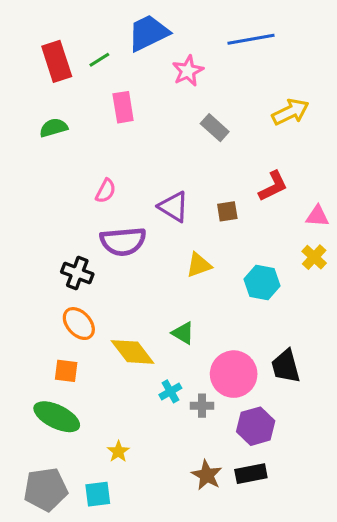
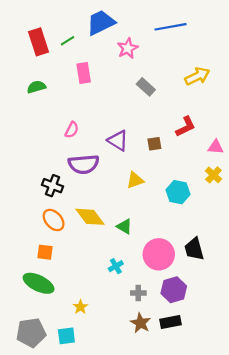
yellow diamond: (133, 352) -> (90, 217), moved
gray cross: (202, 406) -> (138, 293), moved

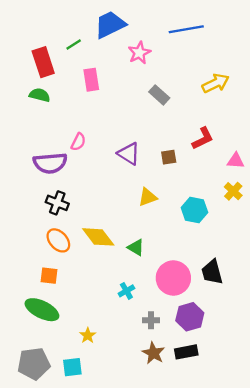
red rectangle: (39, 42) -> (43, 62), moved
green semicircle: (36, 87) -> (40, 95), turned 30
purple semicircle: (84, 164) -> (50, 163), moved

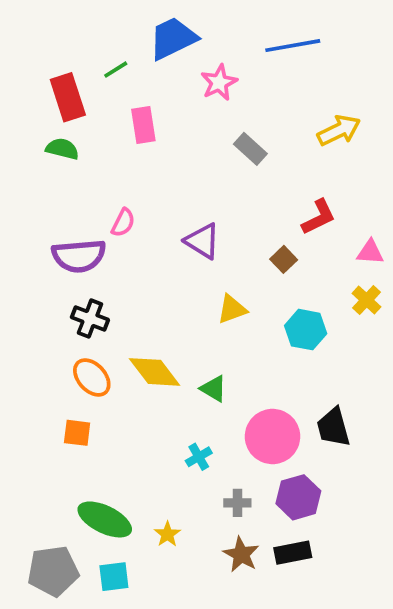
brown square: (169, 157) -> (284, 259), moved, turned -35
green ellipse: (42, 310) -> (105, 519), moved
yellow star: (88, 335) -> (167, 534), moved

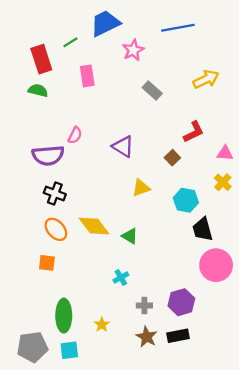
black trapezoid: (333, 427) -> (203, 229), moved
pink circle: (273, 436) -> (216, 265), moved
green ellipse: (105, 519) -> (64, 316), turned 64

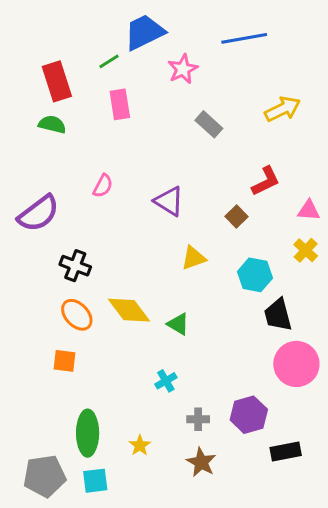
green line: (70, 42) -> (109, 61), moved
purple semicircle: (48, 155) -> (38, 213), moved, turned -32
black rectangle: (178, 336) -> (286, 452), moved

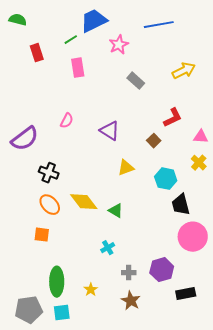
red rectangle: (57, 81) -> (37, 53), size x0.7
green semicircle: (52, 124) -> (18, 20), moved

